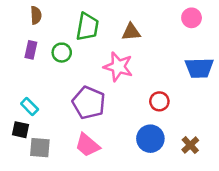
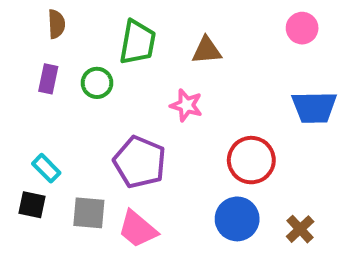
pink star: (118, 67) -> (186, 105), size x0.7
red circle: (159, 101) -> (251, 160), size x1.5
gray square: (40, 148) -> (89, 213), moved

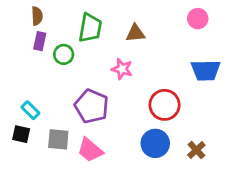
purple rectangle: (48, 79) -> (40, 41), moved

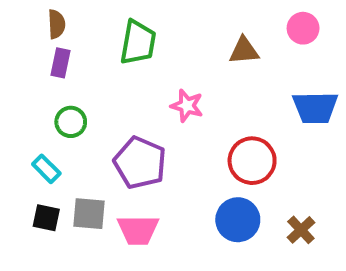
brown triangle: (135, 33) -> (244, 51), moved
green circle: (64, 54) -> (71, 122), moved
black square: (21, 134) -> (46, 218), moved
pink trapezoid: (90, 150) -> (138, 230), turned -40

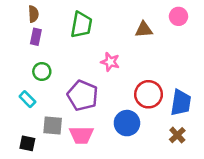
blue trapezoid: (315, 108) -> (181, 103), moved, turned -80
black square: (46, 218) -> (27, 143), moved
blue circle: (238, 220) -> (127, 123), moved

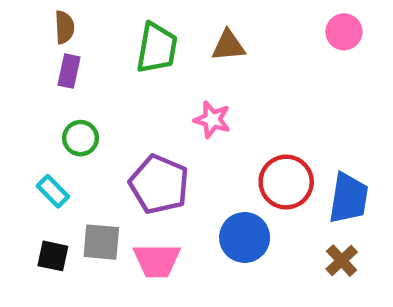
brown triangle: (144, 30) -> (228, 46), moved
black square: (27, 143) -> (53, 256), moved

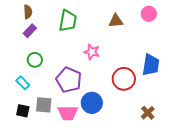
brown triangle: (228, 46) -> (116, 21), moved
purple rectangle: (69, 71) -> (30, 31), turned 32
blue trapezoid: (349, 198) -> (151, 65), moved
blue circle: (245, 237) -> (92, 103), moved

